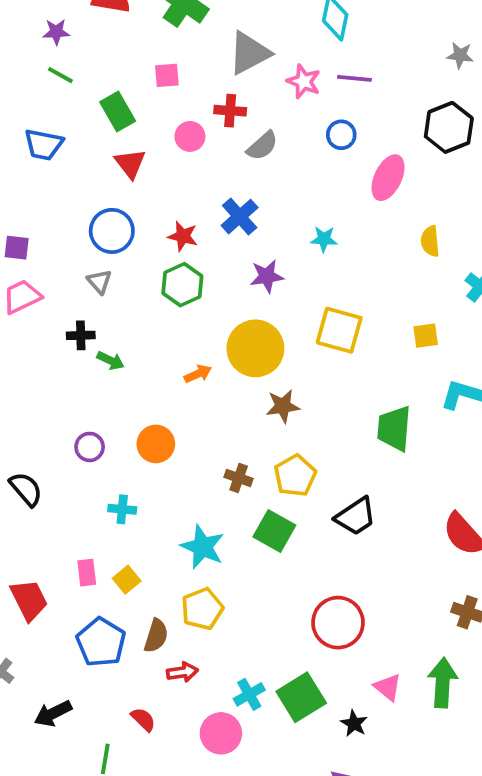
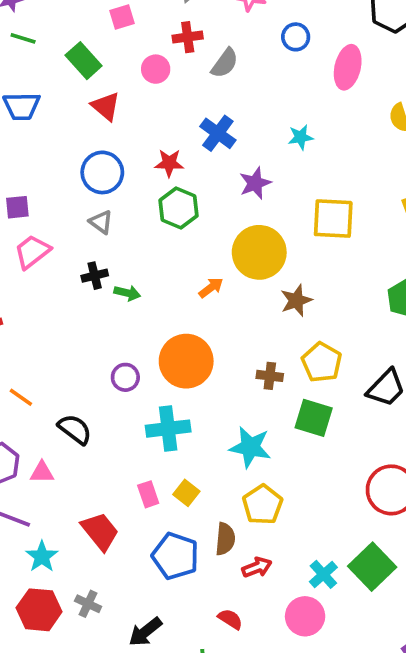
orange circle: (156, 444) -> (186, 361), size x1.5
cyan cross: (122, 509) -> (168, 429), size x1.6

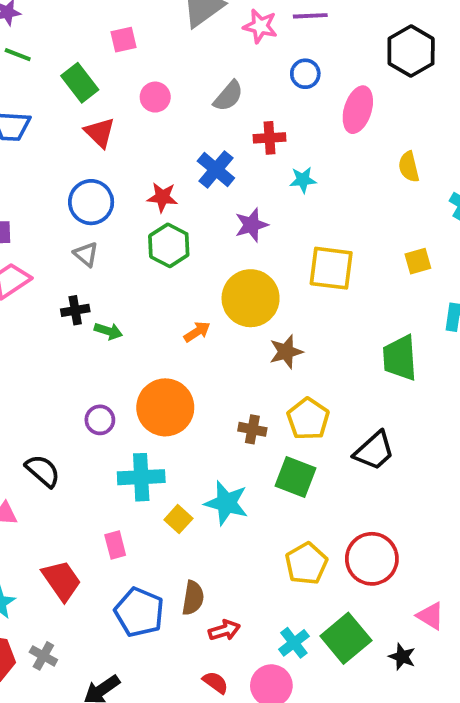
red cross: (188, 37) -> (270, 138), moved
yellow square: (186, 493) -> (178, 519), moved
yellow pentagon: (263, 505) -> (306, 564), moved
red semicircle: (230, 619) -> (215, 682), moved

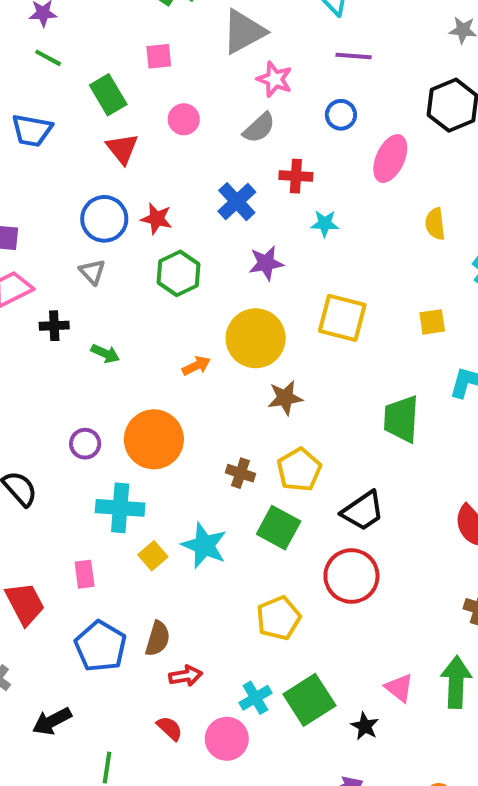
pink star: (260, 26) -> (275, 79), moved
red star: (162, 197) -> (157, 219), moved
black cross: (75, 310) -> (54, 326), moved
red circle: (372, 559) -> (351, 576), moved

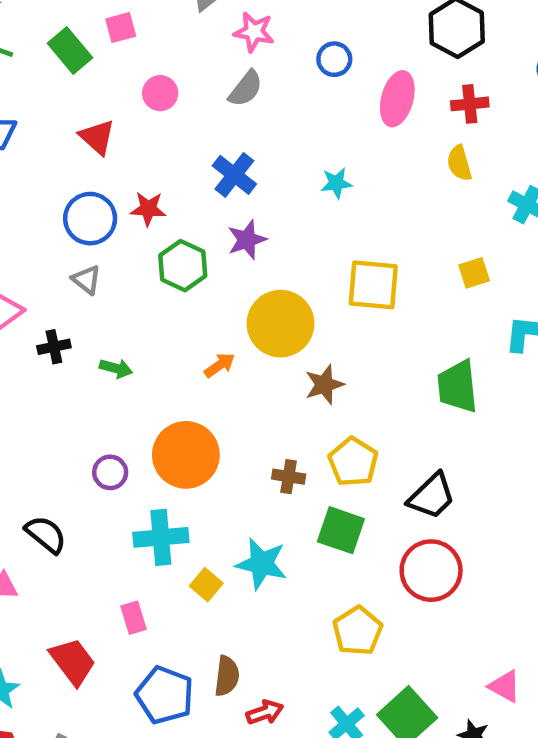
green rectangle: (108, 95) -> (70, 50), moved
red cross: (296, 176) -> (470, 104), moved
purple star: (266, 263) -> (247, 240), moved

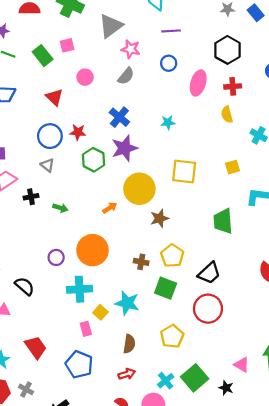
purple star: (247, 240) -> (124, 148), size x1.4
pink rectangle: (134, 618) -> (86, 329), moved
brown semicircle: (227, 676) -> (129, 344), moved

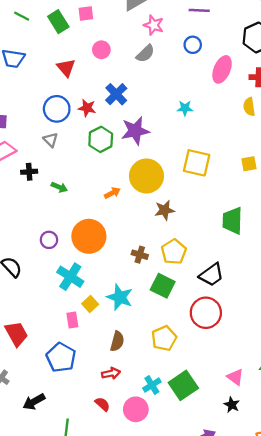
blue cross: (119, 117) -> (116, 94), moved
cyan cross: (79, 289) -> (70, 277), turned 30
black star: (226, 388) -> (232, 405), moved

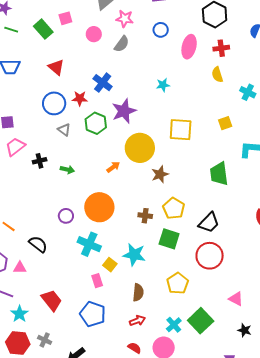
pink circle: (101, 50) -> (94, 34), moved
gray triangle: (51, 140) -> (64, 130), moved
pink triangle: (235, 377) -> (236, 299), moved

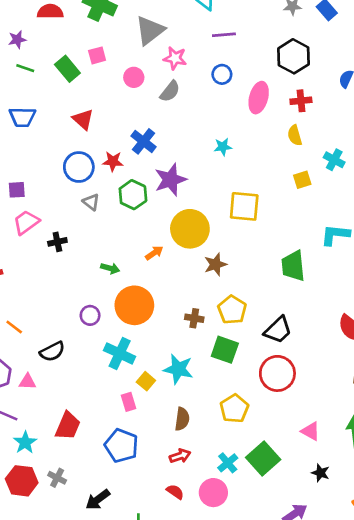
yellow square: (225, 123) -> (302, 180), moved
green arrow: (67, 170) -> (110, 268), moved
black semicircle: (38, 244) -> (52, 352), turned 114
red trapezoid: (52, 300) -> (68, 426), turned 60

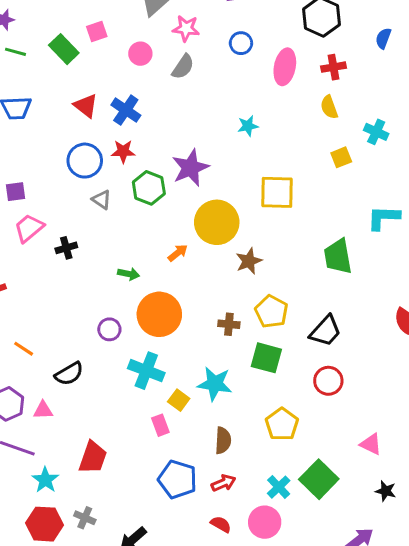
blue cross: (143, 141) -> (126, 110), moved
red circle: (277, 373) -> (328, 381), size x0.7
blue pentagon: (121, 446) -> (177, 479), moved

